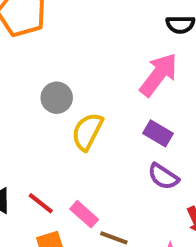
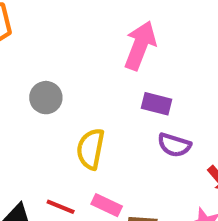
yellow semicircle: (87, 132) -> (91, 149), moved

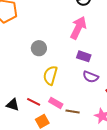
gray circle: (46, 98) -> (39, 48), moved

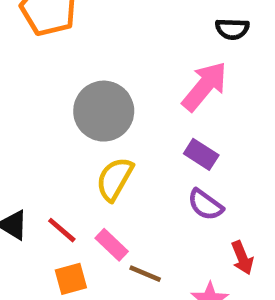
gray circle: (39, 48) -> (104, 111), size x1.6

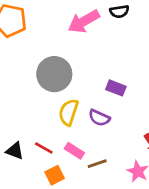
pink arrow: (205, 86) -> (84, 21), moved, turned -148
purple semicircle: (205, 205) -> (99, 118), moved
brown line: (145, 274) -> (97, 164), turned -30

